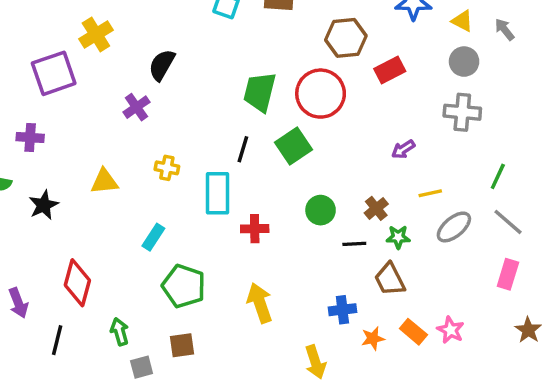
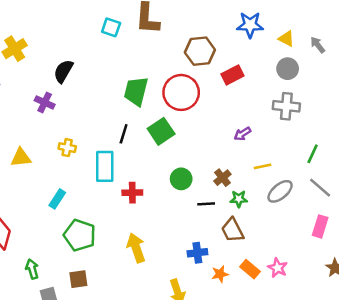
purple cross: (136, 107) -> (45, 102), turned -30

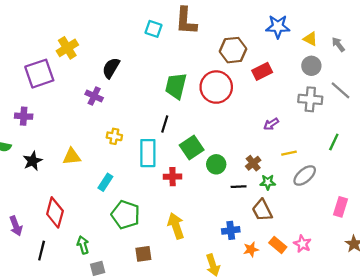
green square: (161, 131) -> (192, 148), moved
yellow triangle: (21, 158) -> (72, 156), moved
gray line: (320, 188) -> (340, 90), moved
brown square: (78, 279) -> (143, 254), moved

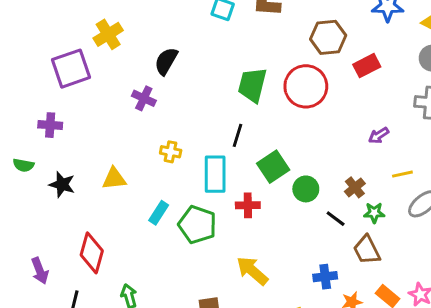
black star: (33, 161) -> (62, 184), turned -30
black line: (239, 187) -> (336, 219), turned 40
green pentagon: (126, 215) -> (197, 225), moved
yellow arrow: (176, 226) -> (252, 271), turned -30

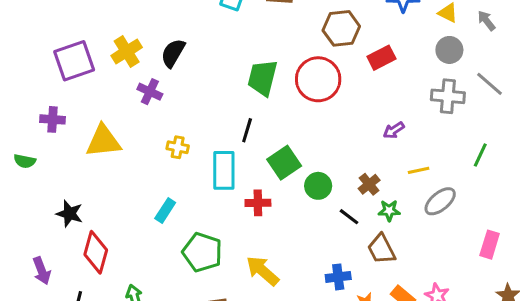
yellow cross: (108, 34) -> (127, 51), moved
yellow triangle: (114, 179) -> (103, 141), moved, size x1.4
black star: (62, 184) -> (69, 214), moved
green pentagon: (197, 225) -> (202, 252), moved

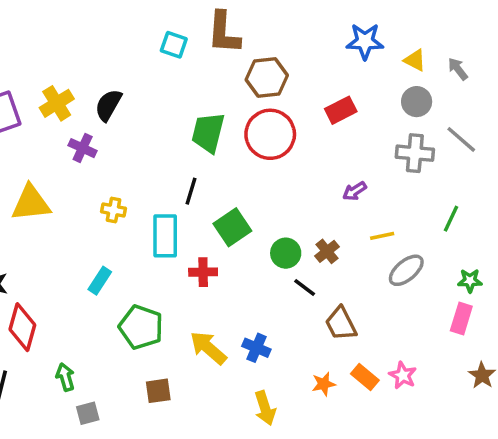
brown hexagon: (341, 28) -> (267, 77), moved
green circle: (318, 186) -> (286, 253), moved
green star: (389, 211) -> (470, 281), moved
blue cross: (338, 277) -> (256, 348), moved, turned 30

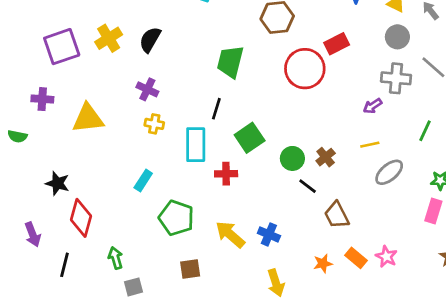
red circle: (270, 134) -> (305, 69), moved
purple cross: (83, 148) -> (147, 89), moved
purple arrow: (355, 191) -> (373, 106), moved

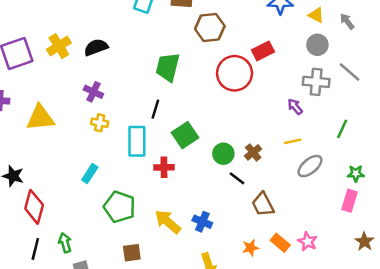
black semicircle: (150, 40) -> (96, 47), turned 40
purple arrow: (373, 106) -> (295, 107), turned 84
black line: (64, 265) -> (35, 249), moved

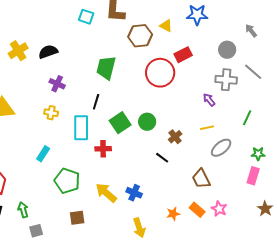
yellow triangle: (316, 15) -> (166, 26), moved
purple cross: (93, 92) -> (57, 84), moved
green circle: (223, 154) -> (147, 122), moved
brown trapezoid: (263, 204) -> (201, 179), moved

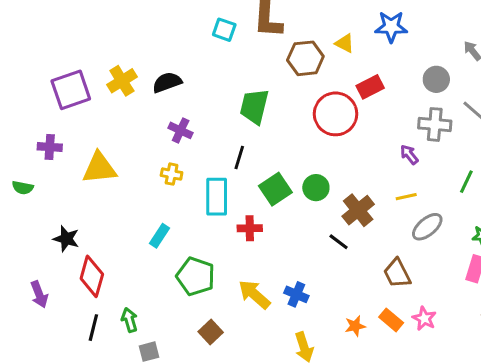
brown cross: (175, 137) -> (358, 210), size x1.5
brown square: (77, 218) -> (211, 332), turned -35

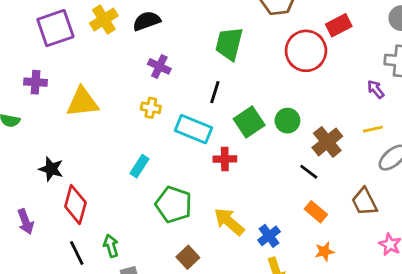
cyan rectangle: (217, 197) -> (194, 129), turned -68
blue cross: (296, 294) -> (269, 236), moved, turned 30
orange rectangle: (391, 320) -> (316, 212), moved
black line: (93, 328) -> (77, 253), turned -40

